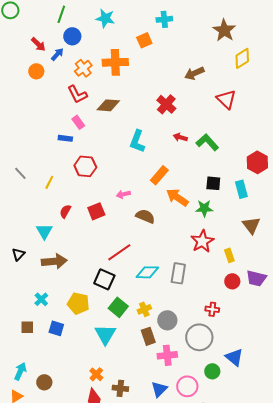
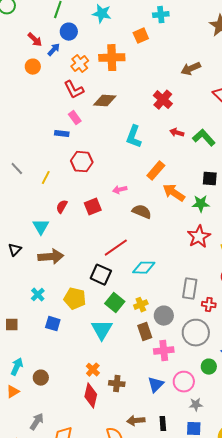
gray rectangle: (178, 273) -> (190, 289), moved
brown square: (27, 327) -> (12, 325), moved

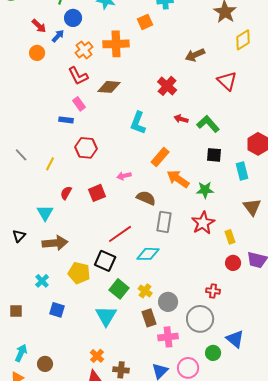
black square: (210, 179) -> (214, 155), moved
gray rectangle: (190, 289) -> (164, 222), moved
yellow pentagon: (75, 299) -> (79, 273), moved
yellow cross: (141, 305) -> (145, 291), turned -32

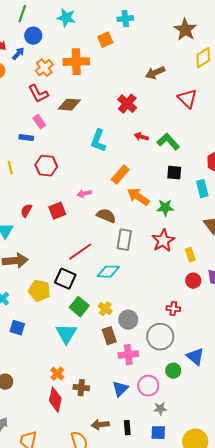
yellow line: (50, 164) -> (10, 168), moved, turned -40

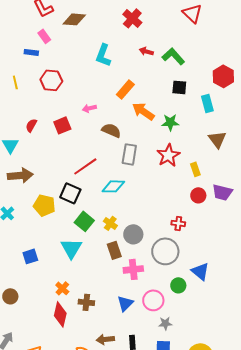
blue square: (17, 328) -> (30, 256), moved, turned -35

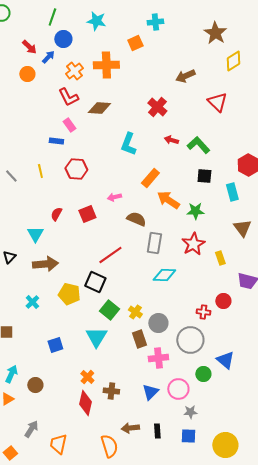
cyan diamond: (113, 186) -> (164, 275), moved
red circle: (198, 195) -> (223, 301), moved

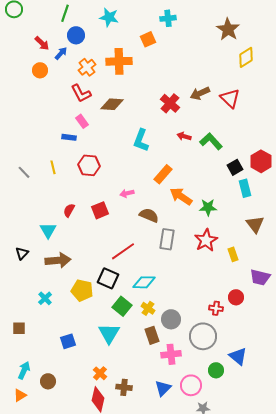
brown arrow: (185, 76) -> (200, 93), moved
black square: (204, 176) -> (235, 167), moved, turned -35
cyan diamond: (164, 275) -> (144, 282), moved

